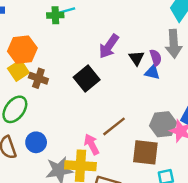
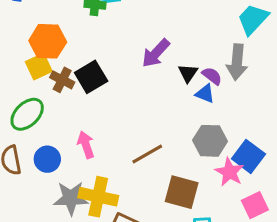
purple semicircle: (156, 58) -> (212, 76), turned -42
black square: (87, 79) -> (91, 77), moved
gray hexagon: (163, 124) -> (210, 141), moved
pink arrow: (92, 144) -> (86, 145), moved

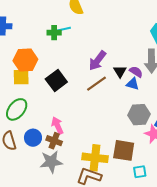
yellow square: (39, 67) -> (21, 77), turned 30
brown cross: (62, 80) -> (54, 141), moved
brown line: (147, 154) -> (97, 84), moved
yellow cross: (98, 197) -> (95, 158), moved

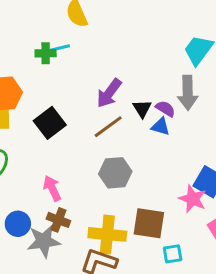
gray hexagon: (139, 115) -> (115, 173), moved
blue circle: (33, 138) -> (18, 224), moved
brown cross: (54, 141) -> (58, 220), moved

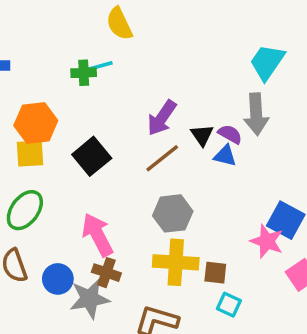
pink arrow: (52, 188) -> (97, 235), size x1.4
brown square: (149, 223) -> (215, 273), size x0.6
yellow cross: (107, 234) -> (176, 262), moved
cyan square: (173, 254) -> (229, 305), moved, turned 36

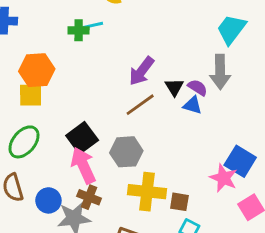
black square: (92, 156) -> (82, 138), moved
gray hexagon: (173, 213) -> (126, 152), moved

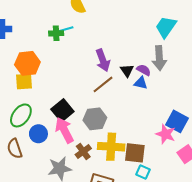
purple arrow: (142, 71) -> (103, 60), turned -55
brown cross: (89, 197) -> (83, 151), moved, turned 35
blue circle: (48, 200) -> (38, 134), moved
brown square: (179, 202) -> (135, 153), size x1.5

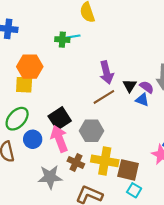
brown cross: (83, 151) -> (76, 162), turned -35

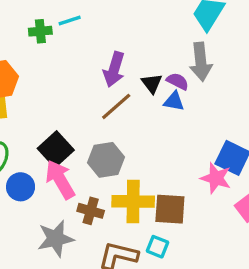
cyan line: (73, 37) -> (70, 20), moved
purple arrow: (106, 72) -> (114, 69), turned 40
cyan square: (134, 190) -> (158, 247), moved

